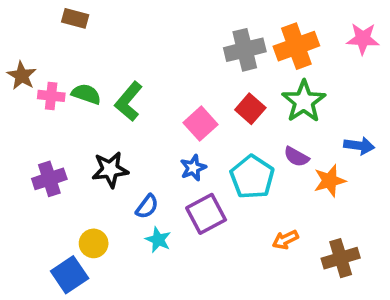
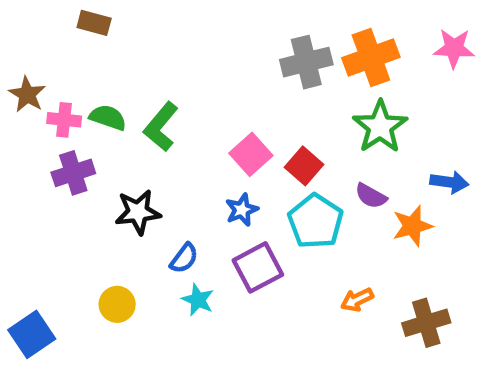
red square: (250, 109) -> (304, 166), moved
purple cross: (49, 179) -> (73, 173), moved
blue square: (70, 275) -> (32, 334), moved

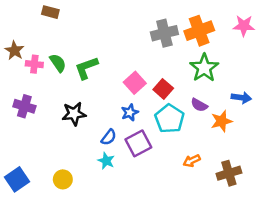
green semicircle: (108, 117) -> (58, 63), turned 36
green L-shape: (161, 127) -> (86, 68), turned 30
purple cross: (73, 173) -> (24, 106), moved, turned 35
blue semicircle: (184, 258) -> (109, 137), moved
yellow circle: (117, 304) -> (63, 179), moved

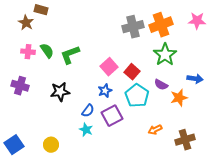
brown star: (15, 50) -> (26, 23), moved

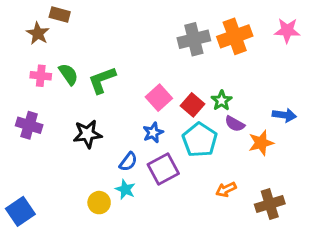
green star: (165, 55) -> (222, 100), moved, size x0.6
yellow circle: (51, 145) -> (99, 203), moved

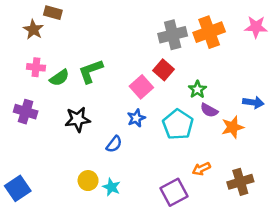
green semicircle: (68, 74) -> (59, 78), moved, turned 90
red square: (192, 105) -> (164, 70), moved
purple square: (163, 169) -> (174, 192), moved
cyan star: (125, 189) -> (111, 187), moved

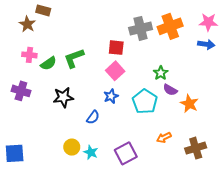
red square: (164, 70) -> (116, 48), moved, turned -35
blue arrow: (253, 102) -> (206, 44), moved
orange star: (233, 127) -> (189, 104), turned -30
blue square: (18, 188) -> (15, 153), turned 30
purple square: (174, 192) -> (126, 153), moved

